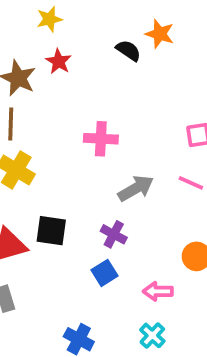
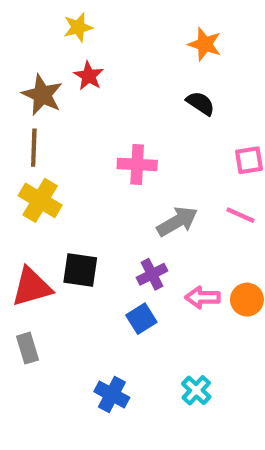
black semicircle: (128, 50) -> (200, 103), moved
purple cross: (114, 234) -> (152, 274), turned 35
pink arrow: (158, 291) -> (203, 297), moved

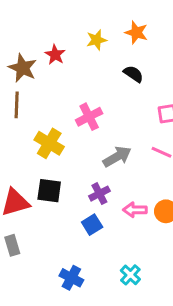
yellow star: (78, 27) -> (96, 40), moved
pink cross: (137, 164) -> (89, 117), turned -30
yellow cross: (40, 200) -> (49, 143), moved

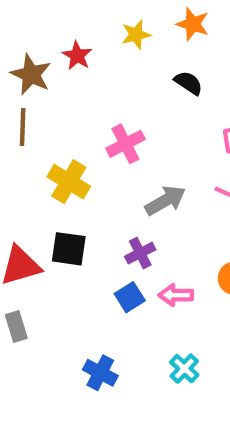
pink arrow: (135, 210) -> (176, 295), moved

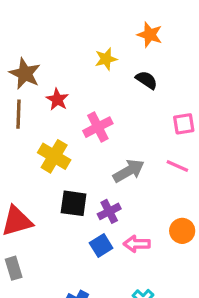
yellow star: (136, 35) -> (106, 59), moved
red star: (77, 56) -> (57, 100), moved
black square: (69, 249) -> (74, 203), moved

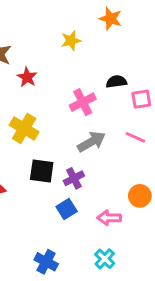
black semicircle: (147, 80) -> (116, 82), moved, turned -42
pink cross: (98, 127) -> (83, 102), moved
pink arrow: (137, 244) -> (109, 218), moved

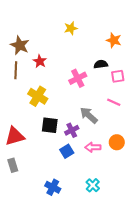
orange star: (111, 19) -> (114, 40), moved
yellow star: (71, 41) -> (71, 28), moved
gray arrow: (91, 142) -> (89, 115), moved, turned -108
pink arrow: (109, 218) -> (93, 147), moved

